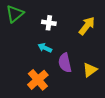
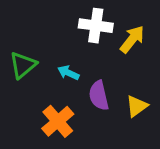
green triangle: (15, 14) -> (23, 65), moved
white cross: (49, 23) -> (96, 26), moved, size x1.5

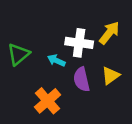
white cross: (96, 26) -> (79, 43), moved
yellow triangle: (137, 106) -> (111, 76), moved

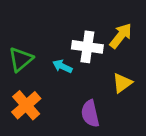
purple semicircle: (82, 79) -> (90, 114), moved
orange cross: (48, 101) -> (26, 105), moved

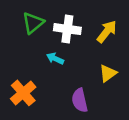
white cross: (87, 47) -> (67, 29), moved
green triangle: (21, 59) -> (33, 23), moved

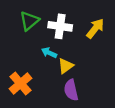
yellow triangle: (108, 73) -> (66, 66), moved

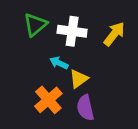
orange cross: (21, 83) -> (48, 100), moved

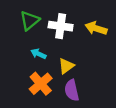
yellow arrow: (114, 34) -> (96, 28), turned -110
cyan arrow: (59, 63) -> (38, 54), moved

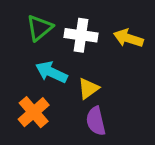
cyan arrow: (38, 54) -> (51, 72), size x1.5
orange cross: (41, 84) -> (34, 112), moved

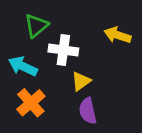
white cross: (81, 35) -> (63, 50), moved
cyan arrow: (51, 72) -> (23, 66), moved

